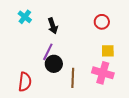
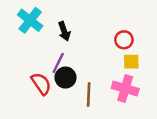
cyan cross: (25, 17) -> (30, 20), size x1.5
red circle: (102, 22) -> (124, 40), moved
red semicircle: (25, 82) -> (41, 84), moved, turned -42

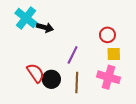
black arrow: (64, 31) -> (45, 27), moved, turned -56
purple line: (58, 63) -> (73, 55), moved
black circle: (65, 78) -> (51, 79), moved

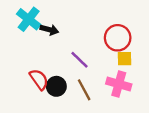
red circle: (107, 35) -> (118, 38), size x1.5
purple line: (73, 55) -> (79, 60), turned -72
brown line: (77, 82) -> (84, 90), turned -30

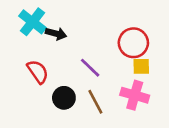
red semicircle: (39, 79) -> (38, 72), moved

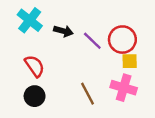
black arrow: (56, 34) -> (63, 31), moved
purple line: (90, 68) -> (92, 41), moved
black circle: (64, 98) -> (35, 96), moved

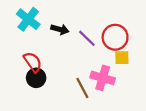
pink cross: (124, 88) -> (103, 78), moved
black circle: (35, 96) -> (36, 78), moved

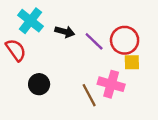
red semicircle: (33, 62) -> (16, 50), moved

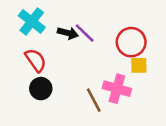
purple line: (94, 41) -> (85, 33), moved
red semicircle: (16, 50) -> (36, 60), moved

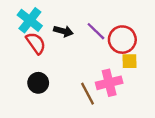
purple line: (85, 33) -> (96, 31), moved
red semicircle: (36, 60) -> (36, 43), moved
pink cross: (117, 89) -> (109, 83), turned -30

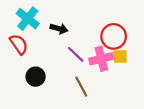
purple line: (96, 31) -> (76, 54), moved
red semicircle: (36, 43) -> (19, 44), moved
pink cross: (109, 83) -> (101, 59), moved

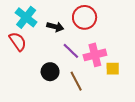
red circle: (114, 36) -> (85, 17), moved
yellow square: (120, 57) -> (113, 69), moved
black circle: (36, 77) -> (50, 72), moved

